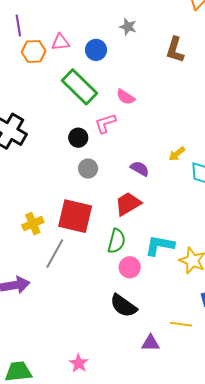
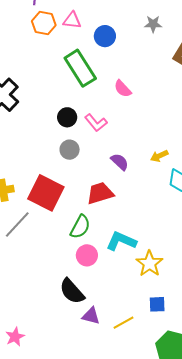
gray star: (128, 27) -> (153, 24), moved, turned -30
pink L-shape: (105, 123) -> (96, 123), moved, turned -125
yellow line: (181, 324) -> (124, 323), turned -50
purple triangle: (150, 343) -> (91, 316), moved

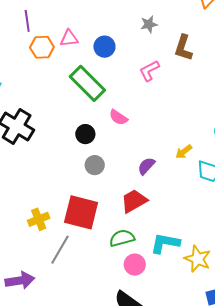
pink semicircle: (123, 89) -> (118, 117), moved
pink L-shape: (96, 123) -> (149, 71), moved, turned 115
purple semicircle: (120, 162) -> (146, 166), turned -78
green semicircle: (80, 227) -> (122, 238), turned -120

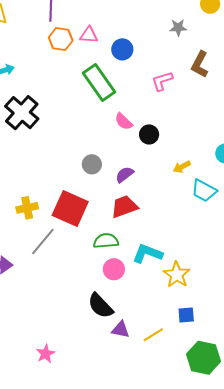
gray star: (149, 24) -> (178, 28), moved
black circle: (85, 134) -> (149, 134), moved
purple semicircle: (146, 166) -> (124, 175), moved

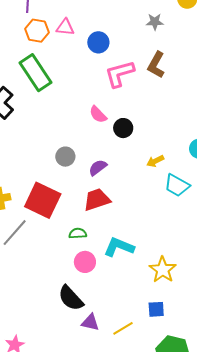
brown L-shape: (200, 64) -> (156, 65), moved
pink L-shape: (162, 81) -> (120, 74), moved, size x1.4
green rectangle: (99, 83) -> (35, 73), moved
green semicircle: (106, 241) -> (78, 233), size x0.7
yellow star: (177, 275) -> (163, 270), moved

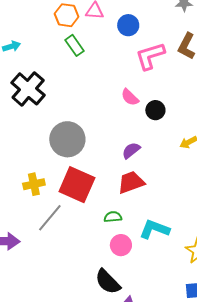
green rectangle: (35, 73) -> (75, 45), moved, size x0.6
gray circle: (65, 157) -> (67, 139), moved, size x1.8

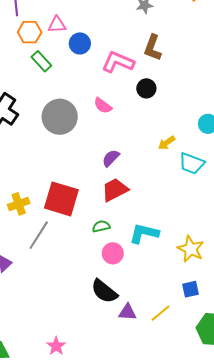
blue circle: (128, 25) -> (80, 43), moved
pink L-shape: (150, 56) -> (118, 62), turned 48
black circle: (155, 110) -> (146, 88), moved
gray circle: (67, 139) -> (60, 117), moved

